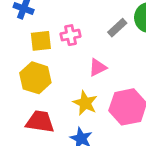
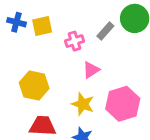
pink cross: (71, 35) -> (74, 41), moved
yellow square: (41, 41) -> (42, 26), moved

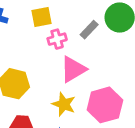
yellow square: (42, 26) -> (42, 17), moved
pink triangle: (91, 70) -> (73, 69), size x1.5

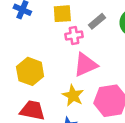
gray rectangle: (89, 30) -> (97, 21), moved

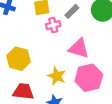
pink triangle: (85, 65) -> (79, 48), moved, turned 45

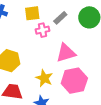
pink triangle: (79, 48) -> (66, 53), turned -35

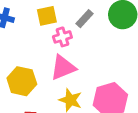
pink triangle: (66, 53) -> (63, 68), moved

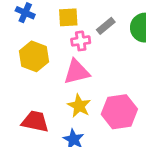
yellow hexagon: (22, 81) -> (34, 56), moved

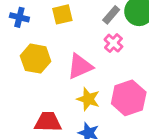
gray rectangle: (106, 26) -> (111, 15), moved
pink cross: (81, 41) -> (113, 43), moved, turned -30

